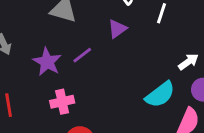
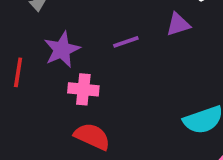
purple star: (47, 62) -> (62, 50), moved

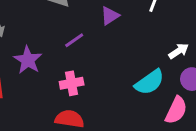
pink cross: (83, 89) -> (72, 83), moved

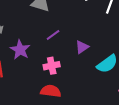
purple triangle: (110, 16) -> (82, 47), moved

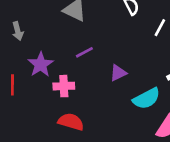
pink cross: (52, 66) -> (64, 86), moved

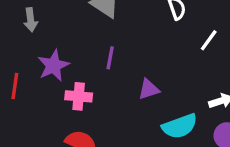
purple line: (84, 52) -> (110, 58), turned -60

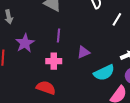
pink cross: (79, 96) -> (54, 61), moved

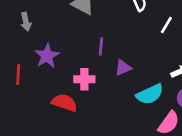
purple line: (59, 35) -> (101, 47), moved
red semicircle: (46, 88) -> (64, 103), moved

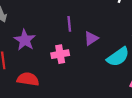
red semicircle: (64, 103) -> (28, 79), moved

